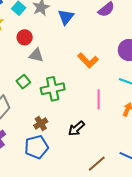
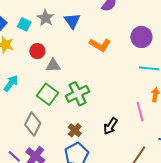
orange L-shape: (88, 60) -> (100, 45), moved
green square: (23, 82) -> (47, 94), size x1.5
pink line: (99, 99) -> (140, 112), moved

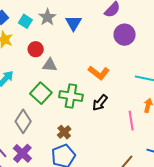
purple circle: (141, 37) -> (125, 35), moved
orange L-shape: (100, 45) -> (99, 73), moved
green cross: (78, 94) -> (71, 96), turned 30
black arrow: (110, 126) -> (100, 103), moved

